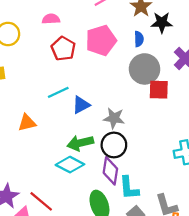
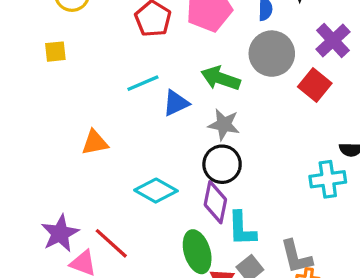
red square: (159, 90) -> (315, 85), moved, turned 35
orange triangle: (27, 123) -> (95, 143), moved
green arrow: (80, 143) -> (221, 78), moved, turned 30

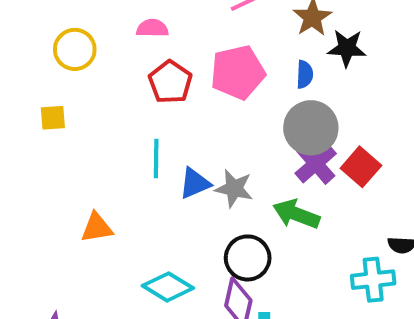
purple cross: (333, 40) -> (316, 163), moved
green arrow: (221, 78) -> (296, 214), moved
cyan line: (143, 83) -> (156, 158), turned -68
gray star: (224, 125) -> (234, 189), moved

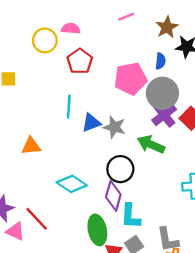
yellow circle: (75, 49) -> (45, 40), moved
pink pentagon: (238, 72) -> (130, 79), moved

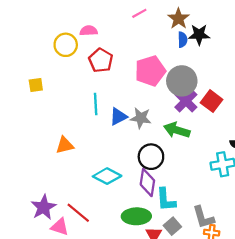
blue semicircle: (160, 61) -> (183, 40), moved
green ellipse: (97, 230) -> (136, 216), turned -72

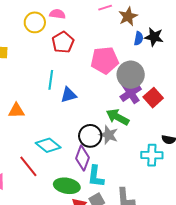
brown star: (178, 19) -> (128, 16), moved
gray star: (141, 118) -> (109, 135), moved
red line: (78, 213) -> (28, 166), moved

